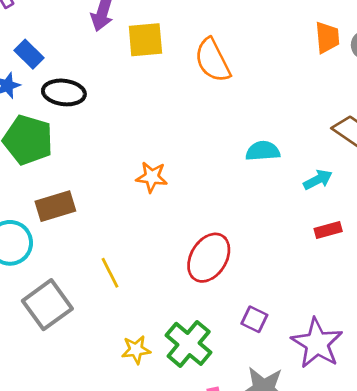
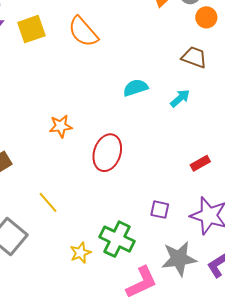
red rectangle: (328, 230) -> (200, 163), moved
red ellipse: (209, 258) -> (107, 153), moved

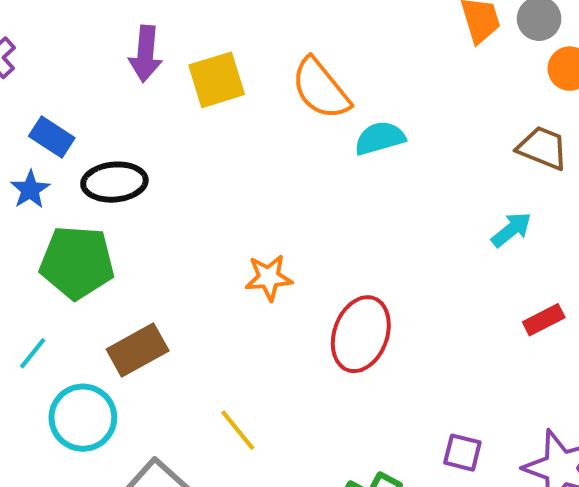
cyan semicircle: (135, 88) -> (380, 138), moved
red rectangle: (200, 163) -> (544, 320), moved

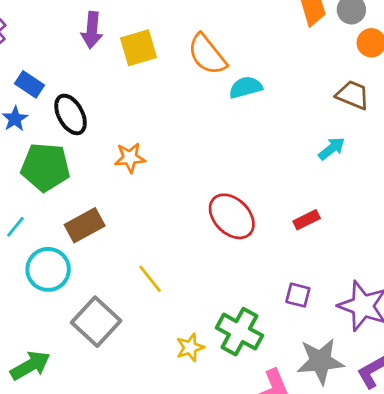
black ellipse: (114, 182) -> (71, 114), turned 66
orange star: (269, 278) -> (130, 158), moved
red rectangle: (544, 320) -> (307, 220), moved
red ellipse: (361, 334) -> (232, 216), turned -66

